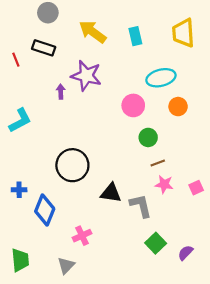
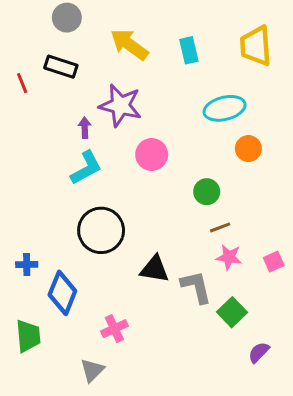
pink circle: (133, 105) -> (152, 154), moved
cyan L-shape: (20, 120) -> (86, 168), moved
green square: (156, 243) -> (232, 312), moved
green trapezoid: (20, 260) -> (28, 336), moved

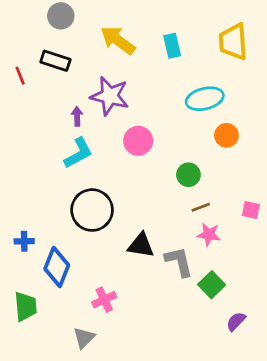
pink square: (274, 262) -> (251, 210), moved, turned 36

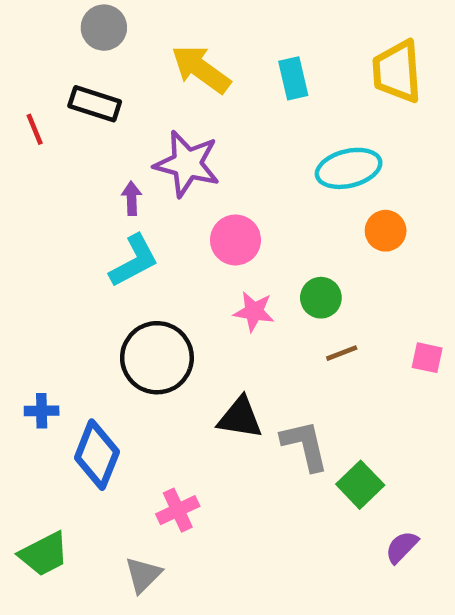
pink star: (209, 234) -> (254, 312), moved
green trapezoid: (26, 306) -> (44, 554), moved, turned 68

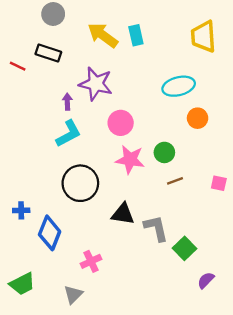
cyan rectangle: (293, 78) -> (136, 35), moved
red line: (35, 129) -> (18, 66), turned -42
pink star: (254, 312) -> (130, 160), size x1.4

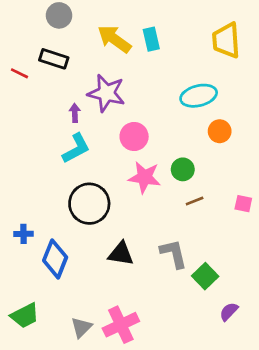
black triangle: (123, 214) -> (121, 254), moved
pink cross: (91, 261) -> (121, 325), moved, size x1.5

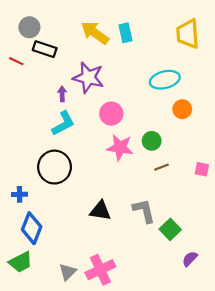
gray circle: (59, 15) -> (29, 27), moved
black circle: (89, 204) -> (54, 167), moved
blue diamond: (55, 259) -> (32, 228), moved

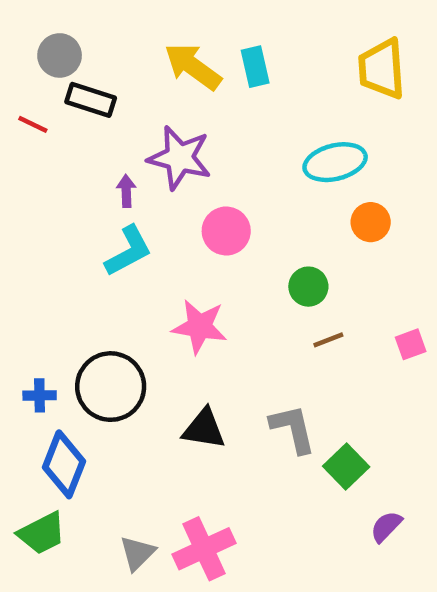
pink star: (120, 147) -> (200, 327), moved
black circle: (54, 167) -> (111, 387), moved
pink square: (202, 169) -> (411, 344), turned -32

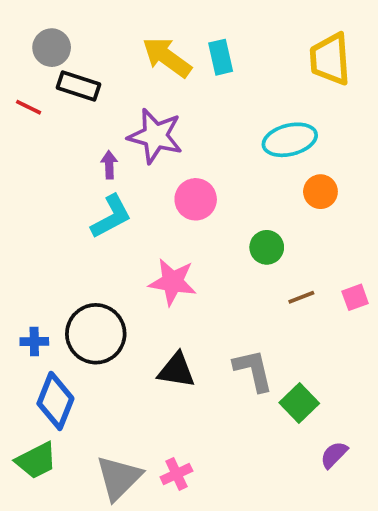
brown line: (328, 340) -> (301, 297), moved
pink cross: (204, 549) -> (176, 474), size x0.6
gray triangle: (137, 553) -> (119, 478), size x1.5

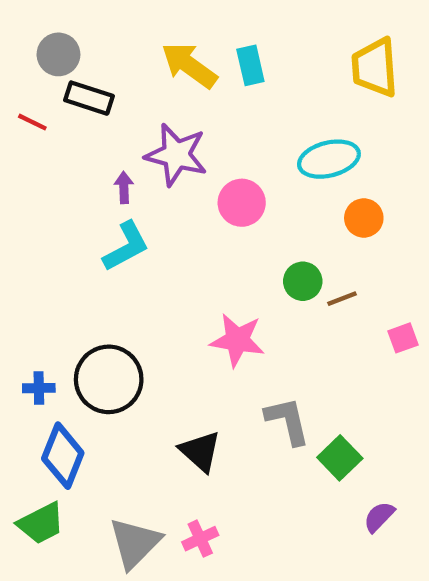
pink circle: (196, 199) -> (242, 203), moved
pink star: (173, 282) -> (237, 340), moved
brown line: (301, 297) -> (342, 299), moved
black triangle: (176, 370) -> (200, 451), moved, turned 33

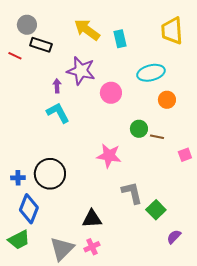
cyan rectangle: (250, 65) -> (120, 39), moved
cyan L-shape: (126, 246) -> (58, 113), turned -90
brown line: (342, 299) -> (157, 137), turned 32
black triangle: (200, 451) -> (92, 219), moved, turned -45

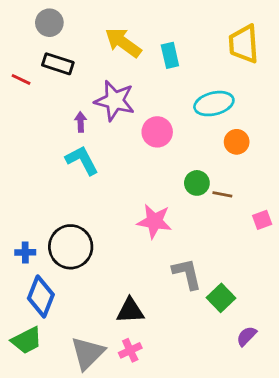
gray circle: (27, 25) -> (49, 23), moved

